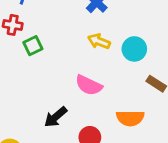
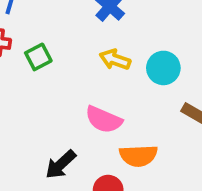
green square: (33, 46) -> (38, 57), moved
orange semicircle: (130, 118) -> (138, 156), moved

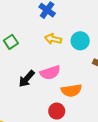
pink semicircle: (104, 120) -> (50, 73), turned -36
black arrow: (61, 165) -> (27, 79), moved

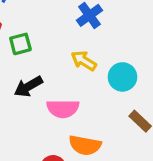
black arrow: (27, 79) -> (28, 86), moved

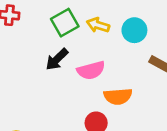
green square: (20, 44) -> (65, 23), moved, size x1.4

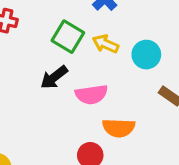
green square: (65, 23) -> (68, 37), turned -36

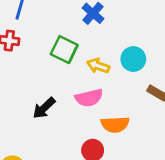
yellow arrow: (106, 44) -> (98, 66), moved
black arrow: (54, 77) -> (44, 108), moved

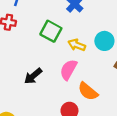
pink semicircle: (89, 98) -> (68, 70), turned 130
orange semicircle: (115, 124) -> (88, 91), turned 40

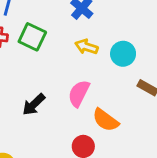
green square: (51, 31) -> (32, 37), moved
yellow arrow: (77, 45) -> (86, 47), moved

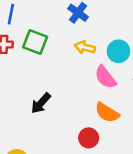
pink semicircle: (79, 93) -> (105, 77), moved, turned -60

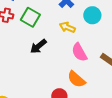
cyan circle: (119, 51) -> (92, 15), moved
black arrow: (41, 103) -> (38, 46), moved

